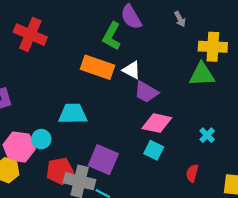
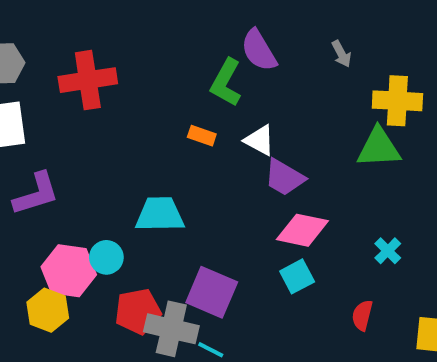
red cross: (30, 35) -> (88, 80), turned -32
orange rectangle: (98, 67) -> (202, 136), size x0.5
cyan square: (154, 150) -> (297, 276), turned 36

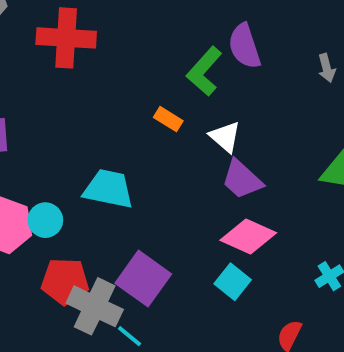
cyan square: (297, 276) -> (233, 282), turned -36

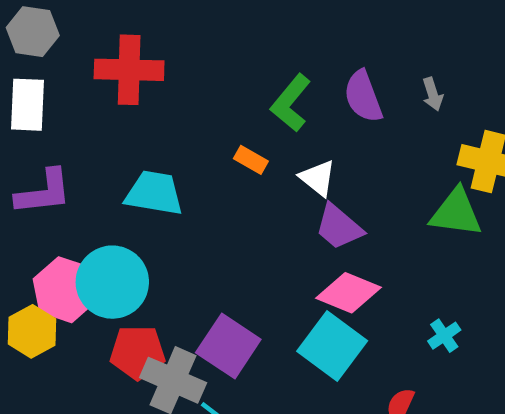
purple semicircle: (244, 46) -> (363, 96), moved
cyan trapezoid: (109, 189) -> (154, 193), moved
cyan circle: (45, 220) -> (112, 282), size x1.8
cyan square: (233, 282) -> (332, 346), size x1.6

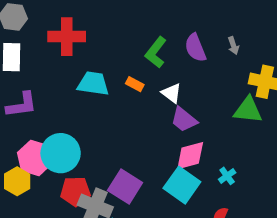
cyan trapezoid: (154, 193) -> (93, 83), moved
pink diamond: (348, 293) -> (190, 156), turned -36
cyan cross: (444, 336) -> (227, 176), moved

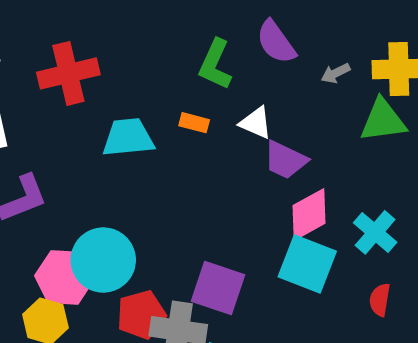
gray arrow: (233, 46) -> (336, 73), moved, turned 96
cyan cross: (227, 176) -> (375, 232), size x1.5

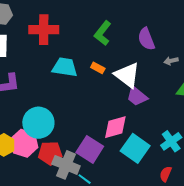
green L-shape: (215, 64) -> (103, 33), moved
white triangle: (256, 123) -> (127, 75), size x1.6
pink diamond: (309, 214) -> (115, 127), moved
pink hexagon: (64, 277) -> (24, 143), moved

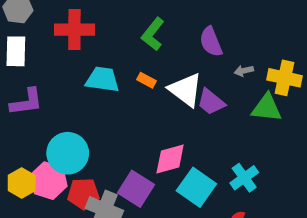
purple trapezoid: (137, 96) -> (211, 102), moved

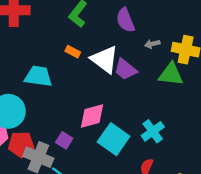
cyan trapezoid: (102, 79) -> (38, 76), moved
purple square: (136, 189) -> (64, 140), size x0.6

